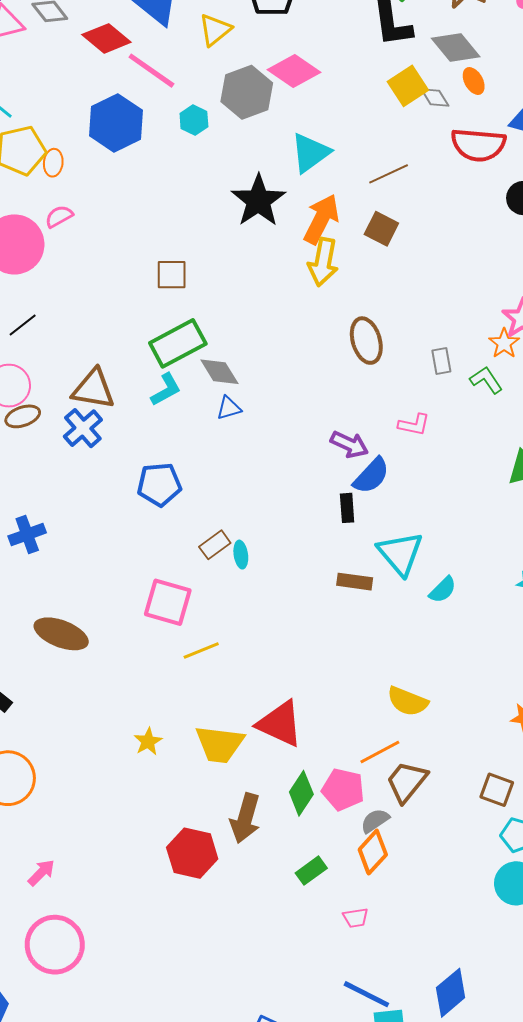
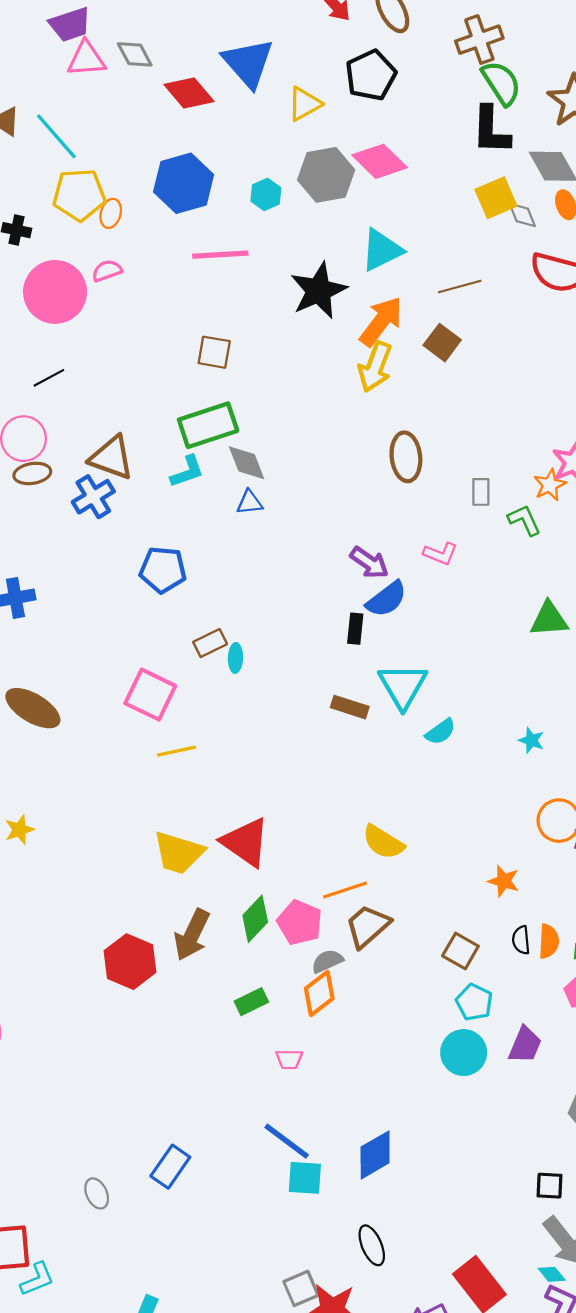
pink line: (151, 71) -> (220, 255), moved, turned -48
yellow star: (148, 742) -> (19, 830), moved

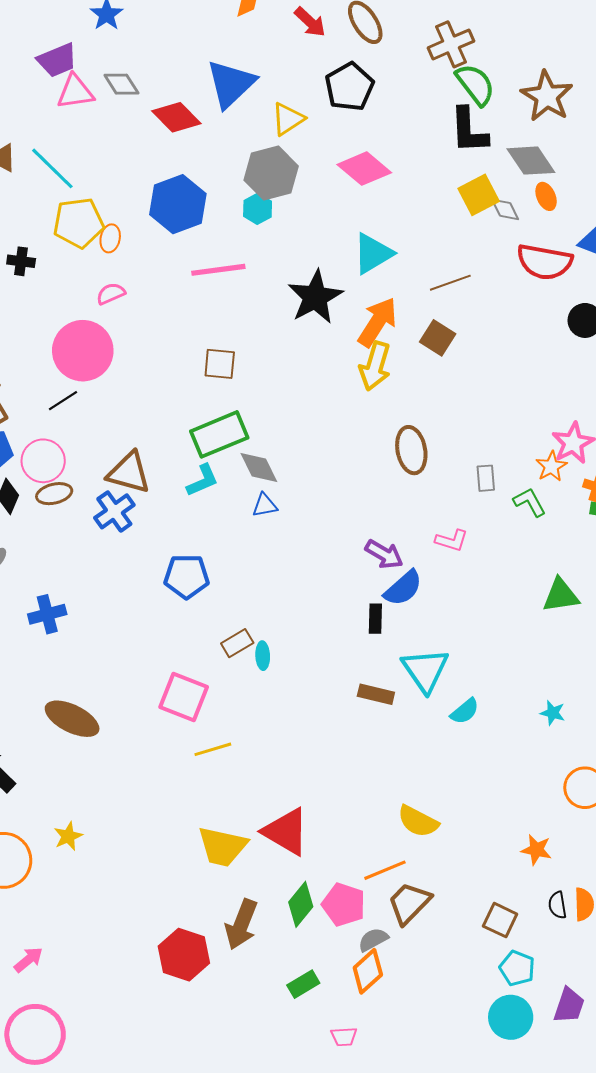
blue triangle: (248, 63) -> (231, 84), turned 32
gray hexagon: (326, 175) -> (271, 173), moved
pink circle: (55, 292) -> (83, 351), moved

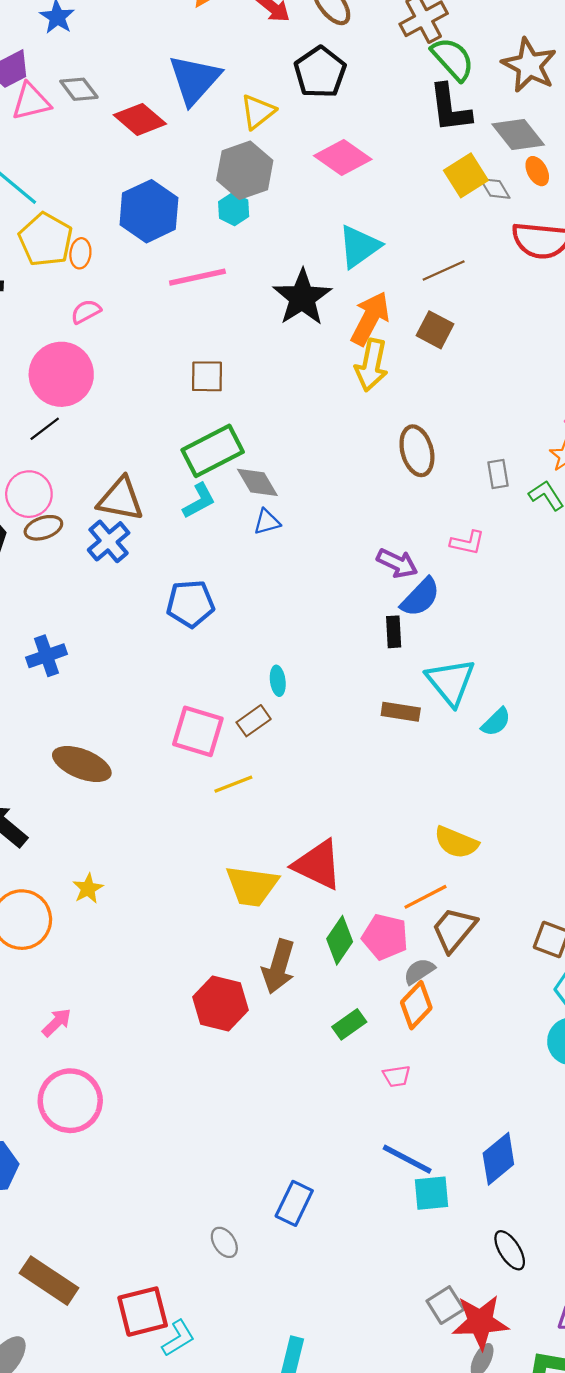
yellow pentagon: (79, 223) -> (46, 240), turned -30
brown rectangle: (237, 643) -> (254, 721), moved

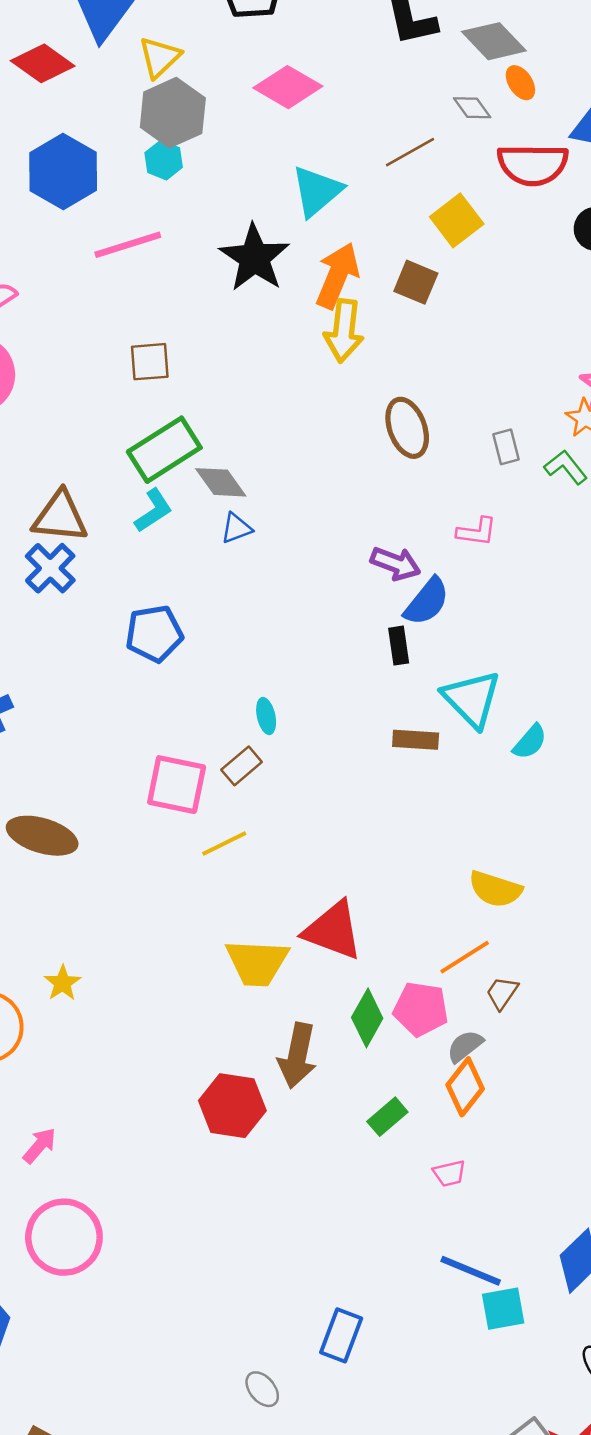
yellow triangle: (258, 112) -> (160, 57), moved
yellow square: (466, 175) -> (457, 220), moved
brown line: (444, 271) -> (410, 152), moved
brown trapezoid: (454, 929) -> (502, 993), size x0.6

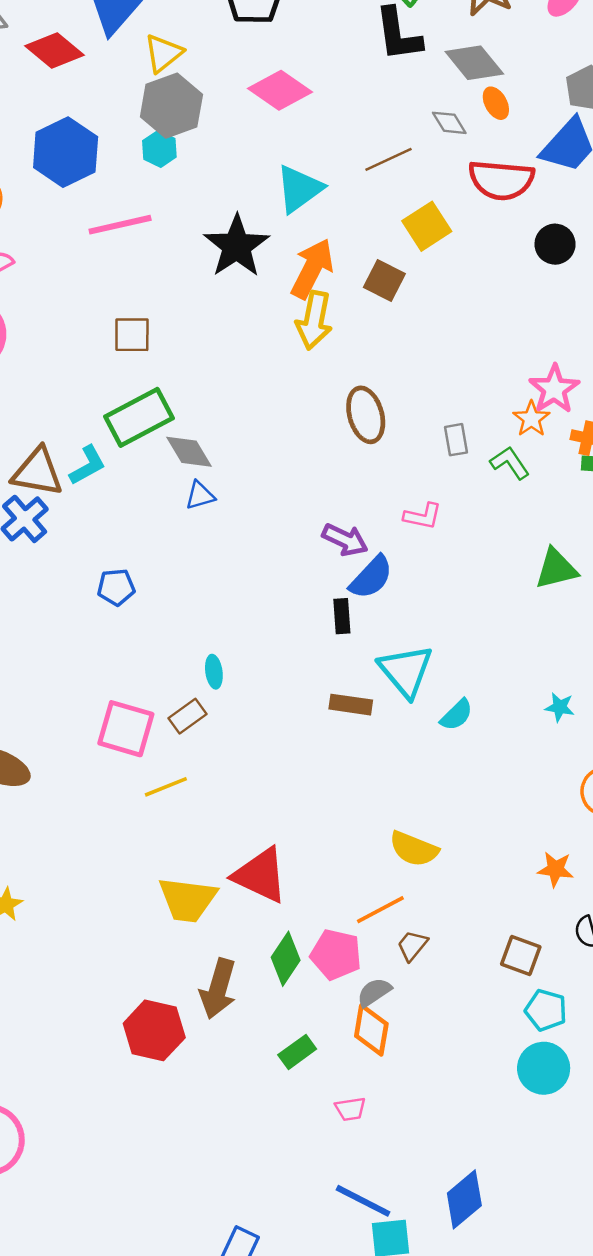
cyan L-shape: (153, 510) -> (88, 465), moved
blue pentagon: (154, 634) -> (116, 587), size x0.7
orange diamond: (465, 1087) -> (371, 1030), turned -33

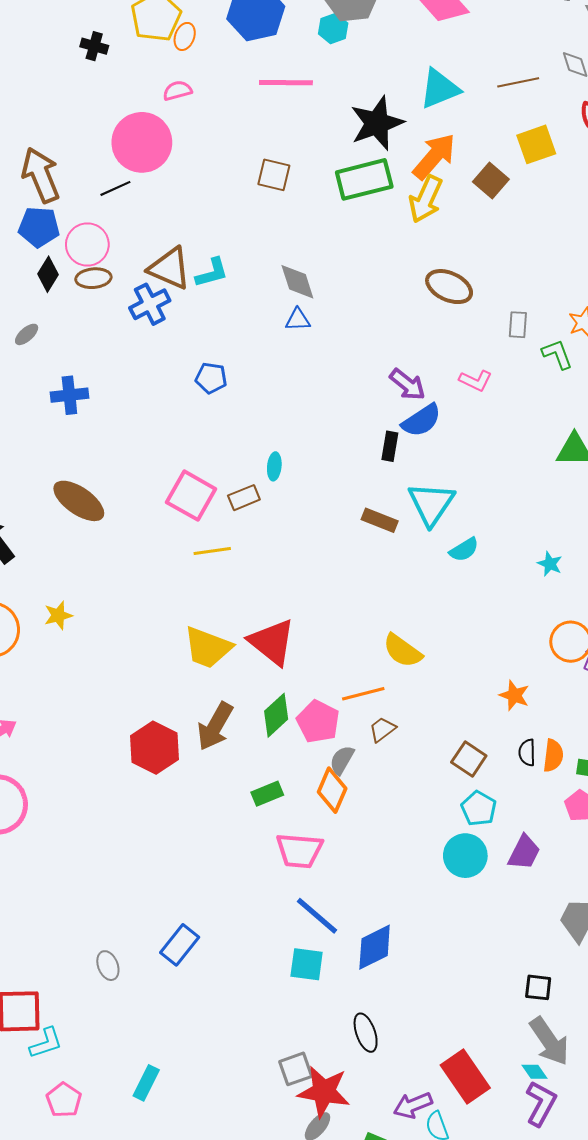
brown ellipse: (366, 415) -> (449, 287), turned -63
green rectangle: (139, 417) -> (364, 179), moved
gray semicircle: (374, 992) -> (342, 760), turned -40
pink trapezoid: (350, 1109) -> (299, 851), size x1.8
blue line: (363, 1201) -> (317, 916), moved

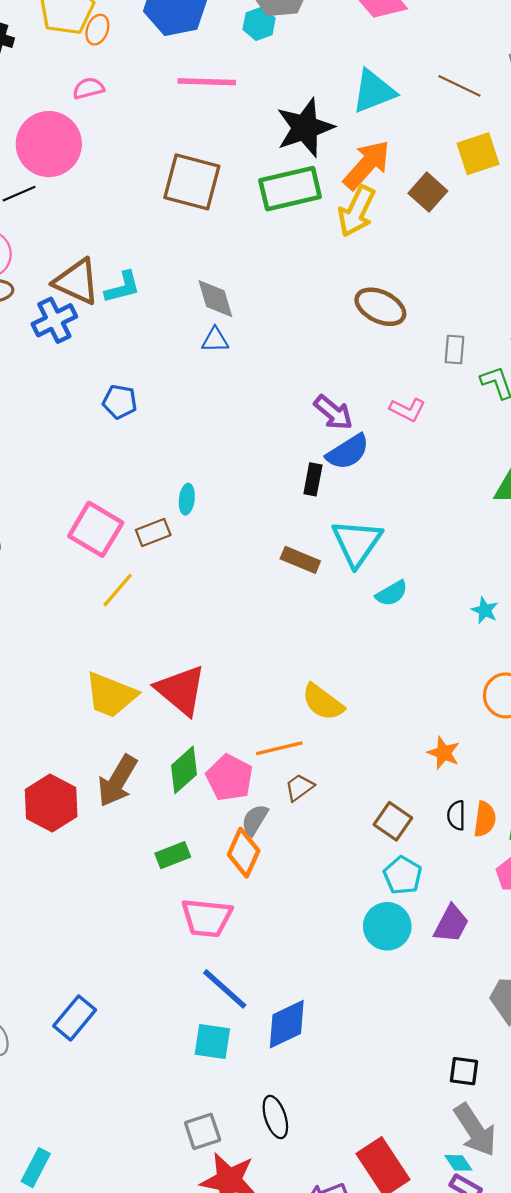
brown line: (518, 82) -> (459, 86), turned 36
brown square: (274, 175) -> (192, 182), size x1.6
yellow line: (212, 551) -> (118, 590), turned -42
gray square: (296, 1069) -> (203, 1131), moved

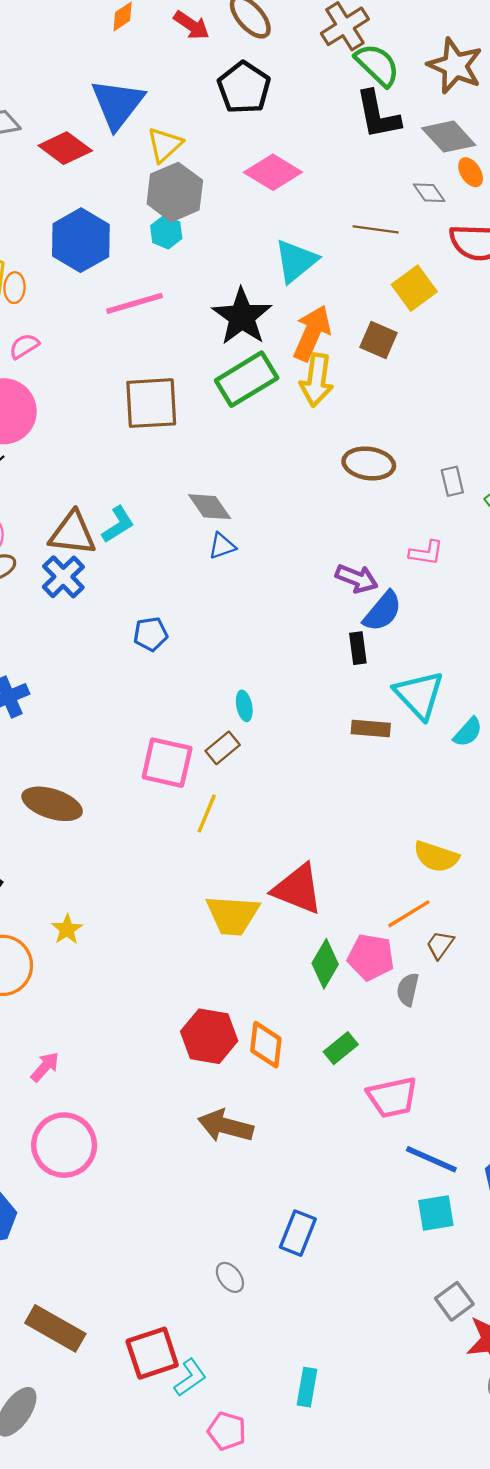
brown arrow: (117, 781) -> (226, 1126), moved, turned 92
orange diamond: (244, 853) -> (266, 1045), moved

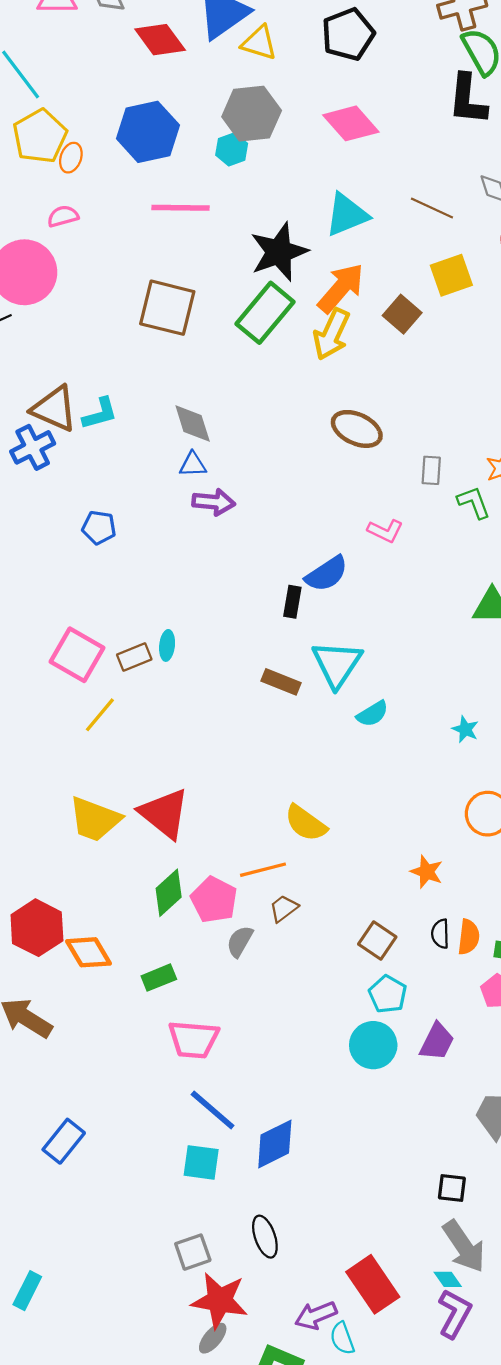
yellow triangle: (165, 145) -> (259, 43), moved, turned 42
green rectangle: (247, 379) -> (265, 313), turned -36
purple arrow: (357, 578) -> (214, 502), moved, turned -33
cyan ellipse: (244, 706) -> (167, 645), moved
orange diamond: (266, 1045) -> (89, 952), turned -54

